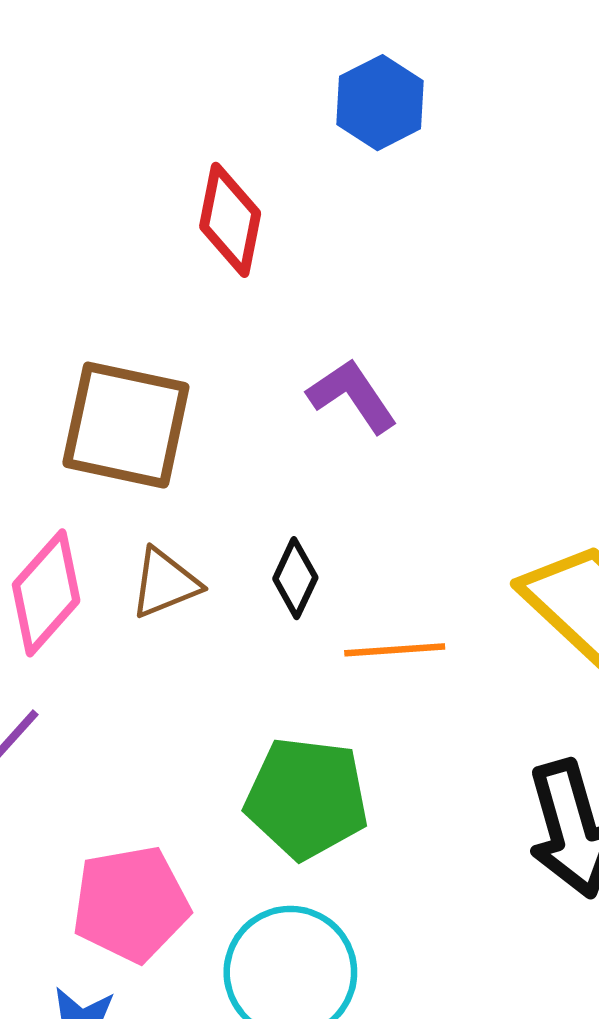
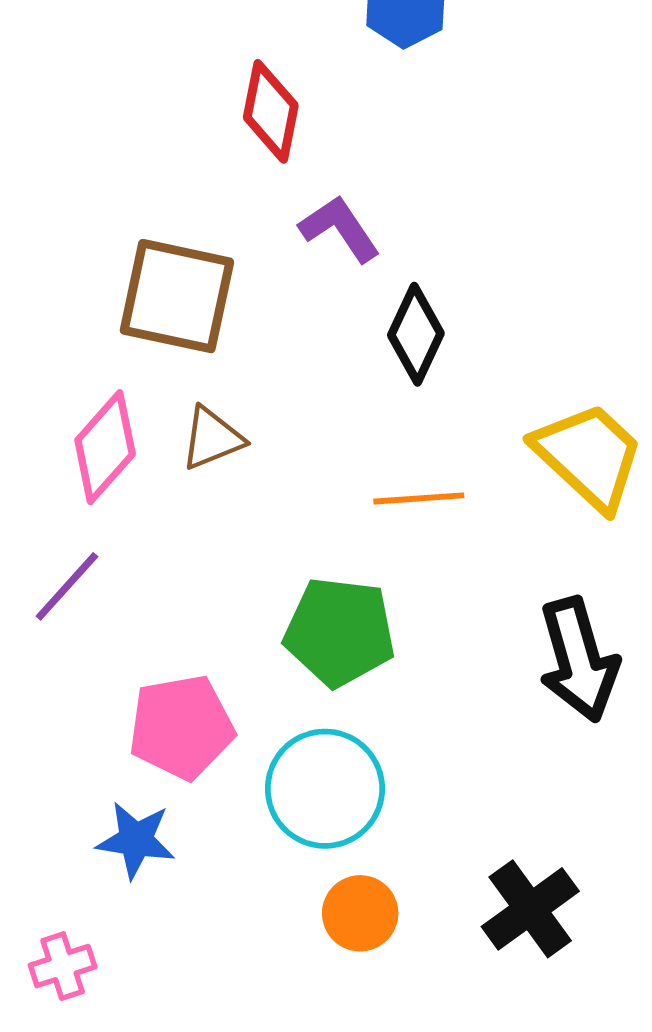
purple L-shape: (352, 396) -> (340, 229), moved
black diamond: (295, 578) -> (416, 334), moved, size x1.4

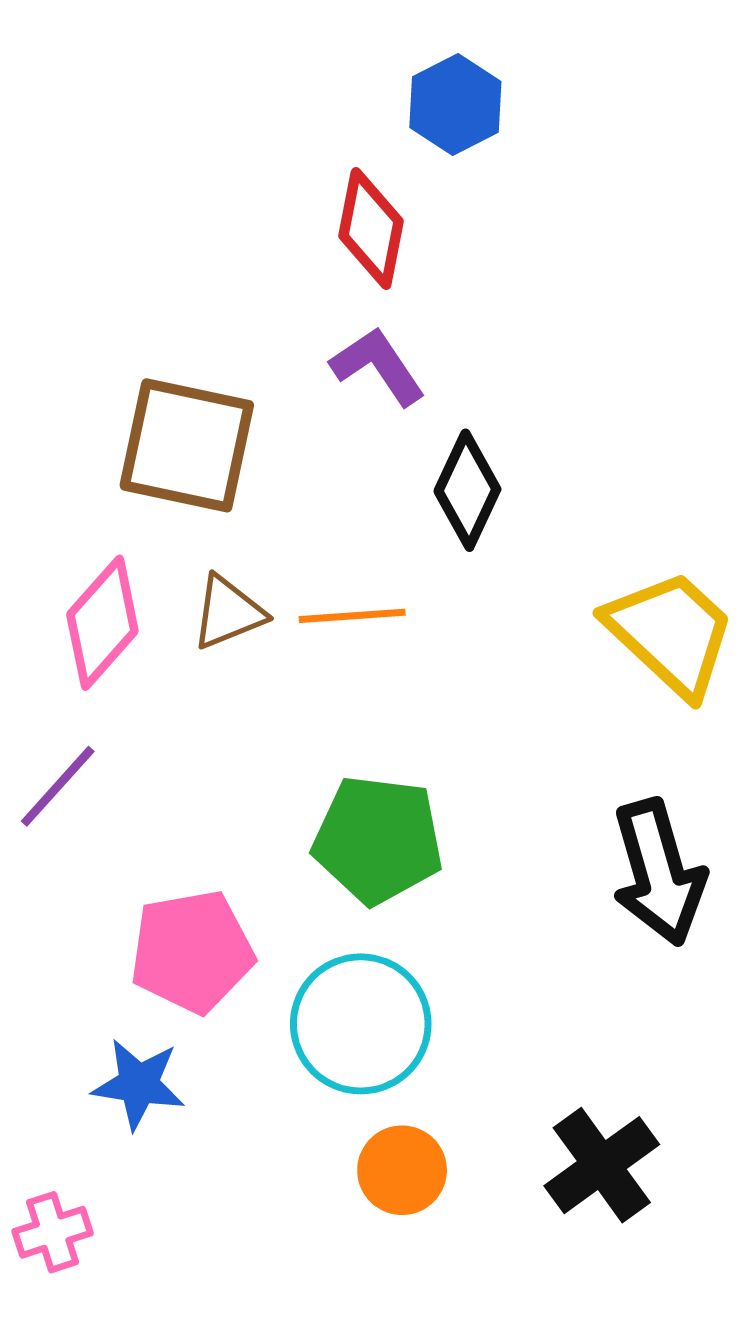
red diamond: (271, 111) -> (371, 228), moved
orange line: (419, 498) -> (352, 616), moved

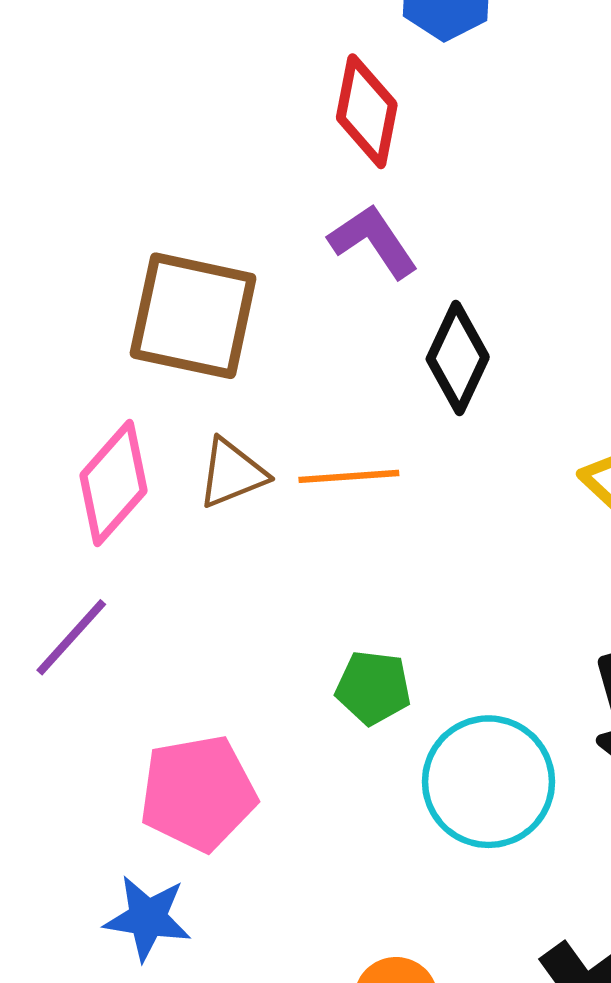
green pentagon: (378, 840) -> (373, 688), size x0.6
cyan circle: (361, 1024) -> (489, 782), moved

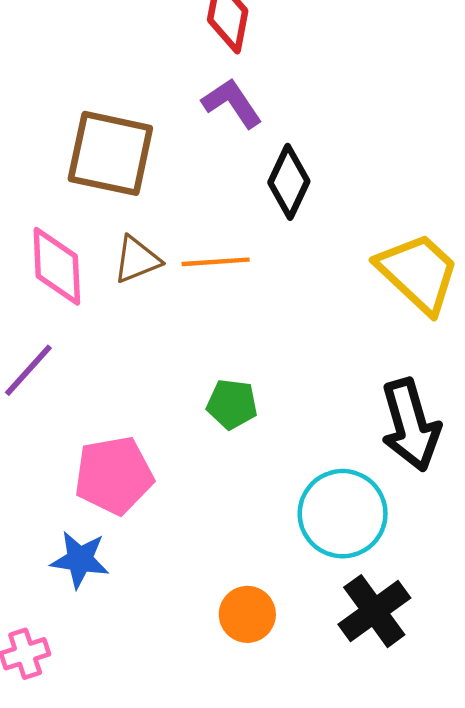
pink diamond: (113, 483) -> (57, 266), turned -44
cyan circle: (489, 782) -> (343, 514), moved

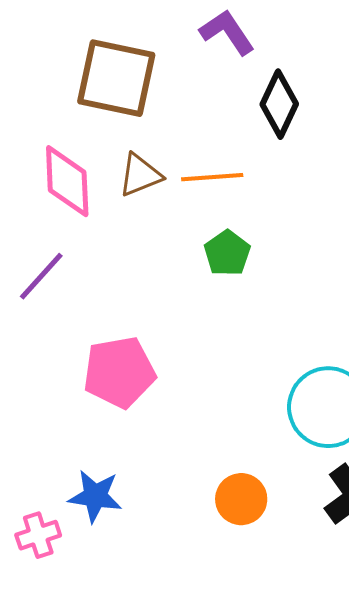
green pentagon: (232, 404) -> (227, 253), moved, turned 30
blue star: (80, 560) -> (95, 496), moved

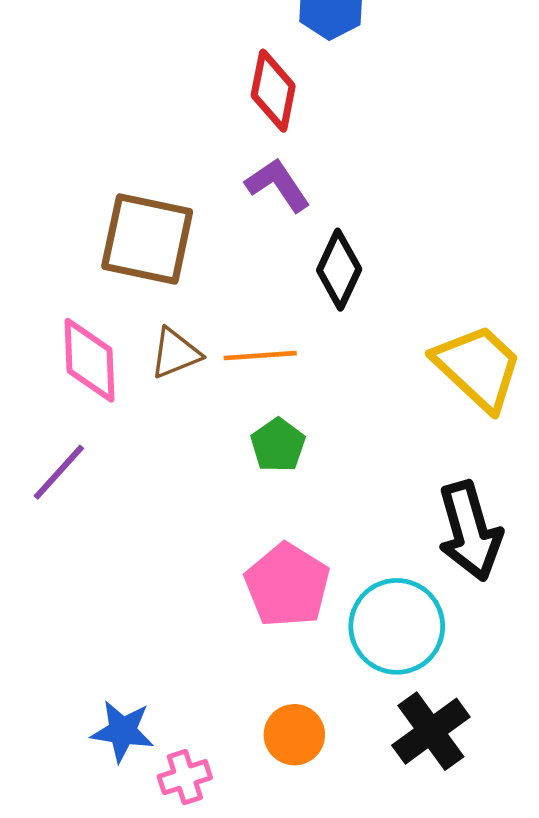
pink pentagon: (119, 372) -> (287, 585), moved, turned -30
pink cross: (38, 535) -> (185, 777), moved

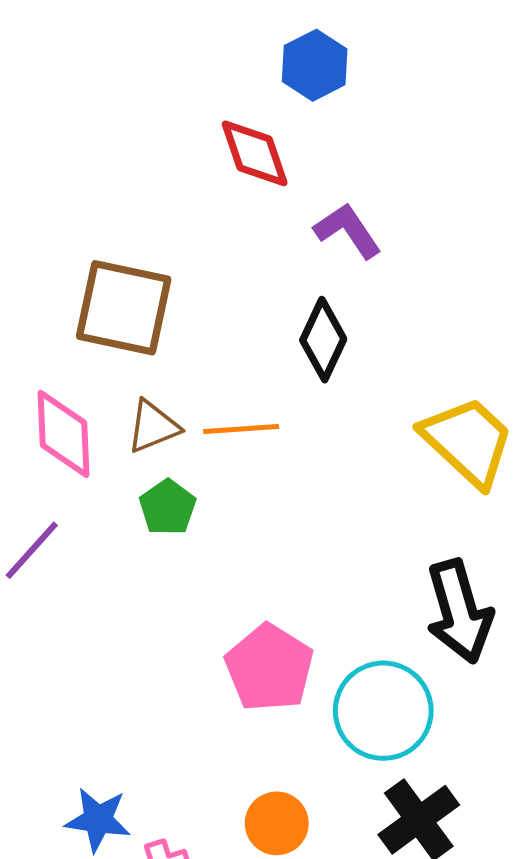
red diamond: (273, 91) -> (255, 153), turned -30
purple L-shape: (278, 185) -> (348, 231), moved
green pentagon: (278, 445) -> (168, 507), moved

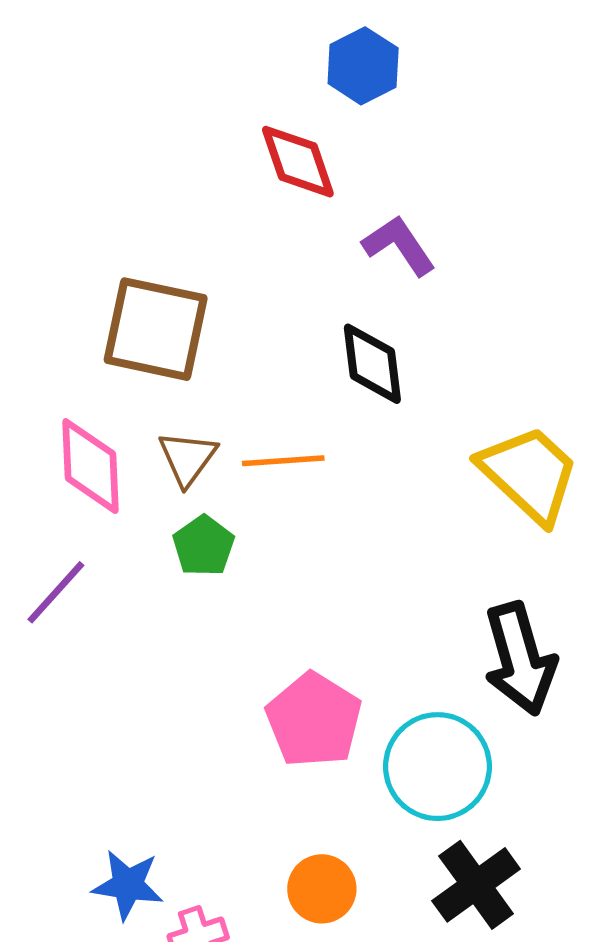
black diamond: (323, 340) -> (372, 364), turned -32
brown triangle: (153, 427) -> (188, 458), turned -32

